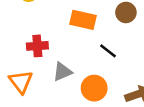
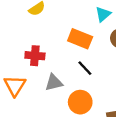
black line: (108, 51) -> (85, 68), moved

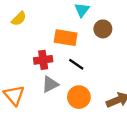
red cross: (35, 56) -> (43, 60), moved

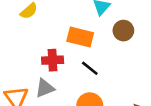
gray triangle: (50, 84) -> (45, 88), moved

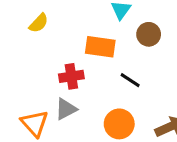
black line: (90, 68) -> (130, 80), moved

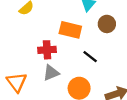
gray triangle: (66, 109) -> (51, 73), moved

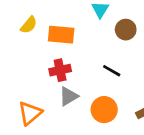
orange rectangle: (70, 30) -> (61, 35), moved
orange triangle: (17, 82) -> (30, 113), turned 35

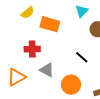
red cross: (60, 70) -> (32, 49), moved
gray triangle: (69, 96) -> (47, 70), turned 49

